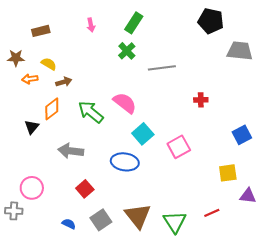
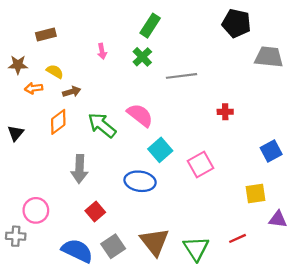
pink arrow: (91, 25) -> (102, 51), moved
black triangle: (32, 127) -> (16, 133), moved
gray arrow: (71, 151) -> (80, 169), turned -95
blue semicircle: (69, 224) -> (77, 251), size x2.0

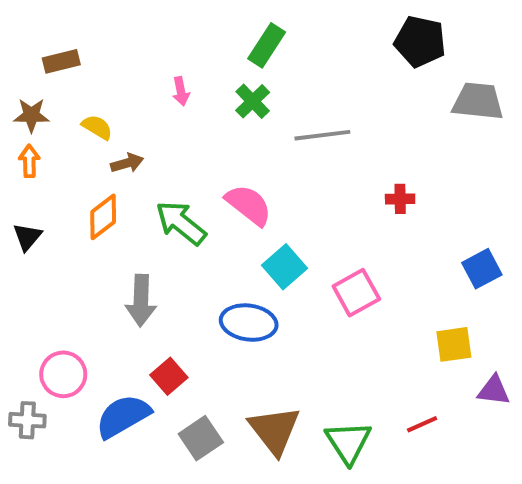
brown rectangle: (46, 35) -> (61, 61), moved
orange arrow: (34, 88) -> (29, 161), moved, turned 96
blue semicircle: (77, 251) -> (123, 416), moved, turned -56

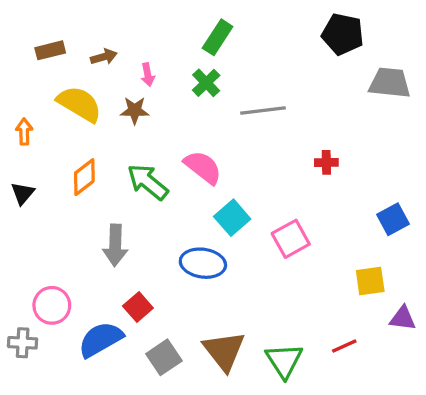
brown star: (31, 115) -> (135, 110), moved
yellow semicircle: (97, 127) -> (79, 104), size x1.8
brown arrow: (127, 163) -> (104, 57), moved

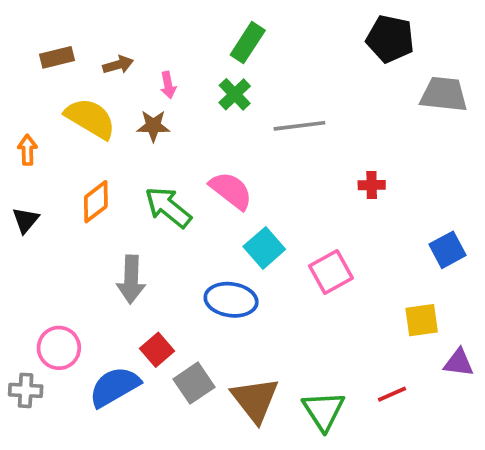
gray square: (164, 357) -> (194, 383), moved

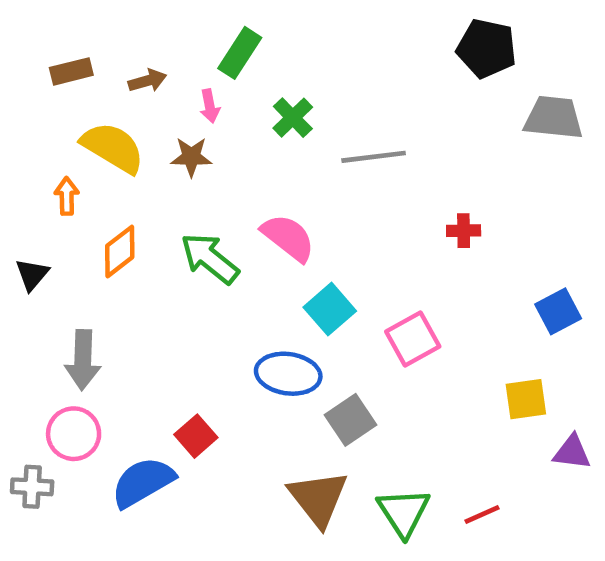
green rectangle: (248, 43) -> (240, 53), moved
orange arrow: (27, 150) -> (67, 196), moved
gray arrow: (131, 279) -> (83, 360), moved
gray square: (194, 383) -> (350, 420), moved
red line: (392, 394) -> (482, 514), moved

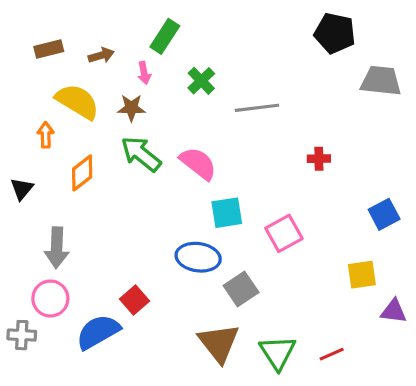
green arrow: (210, 258) -> (141, 154), moved
cyan square: (330, 309) -> (227, 213), turned 32

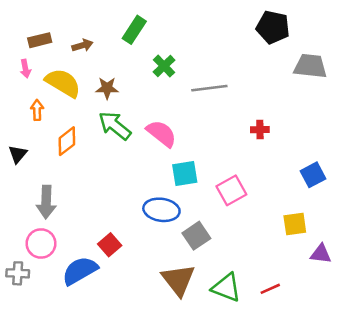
pink arrow: (144, 73) -> (25, 69), moved
green triangle: (278, 353) -> (226, 288), turned -36

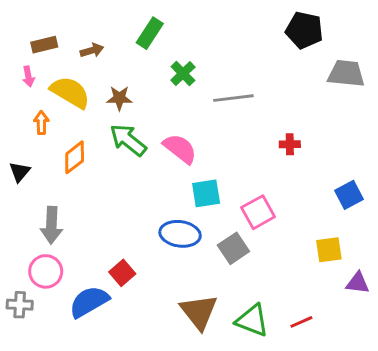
gray square: (196, 236) -> (233, 248), moved

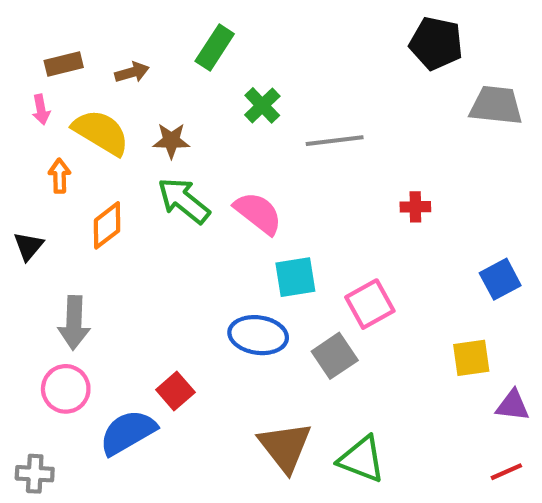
gray cross: (20, 305) -> (35, 474), moved
red line: (301, 322) -> (506, 472), moved

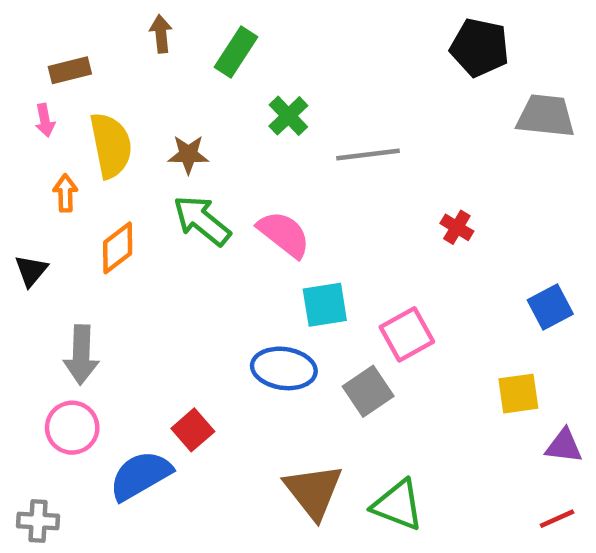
brown arrow: (132, 72) -> (161, 34), moved, turned -80
yellow semicircle: (101, 132) -> (111, 145), turned 48
red cross: (415, 207) -> (457, 227), turned 32

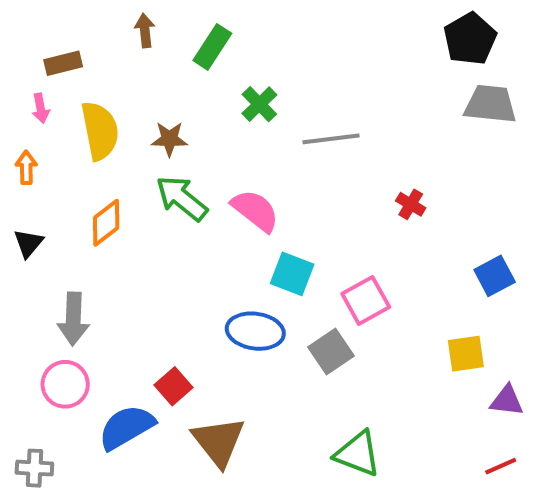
black pentagon: (480, 47) -> (470, 39), moved, turned 30
orange arrow: (65, 193) -> (26, 168), moved
cyan square: (325, 305) -> (292, 274), turned 30
brown triangle: (313, 491) -> (219, 442), moved

